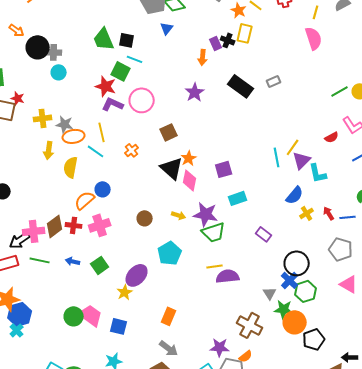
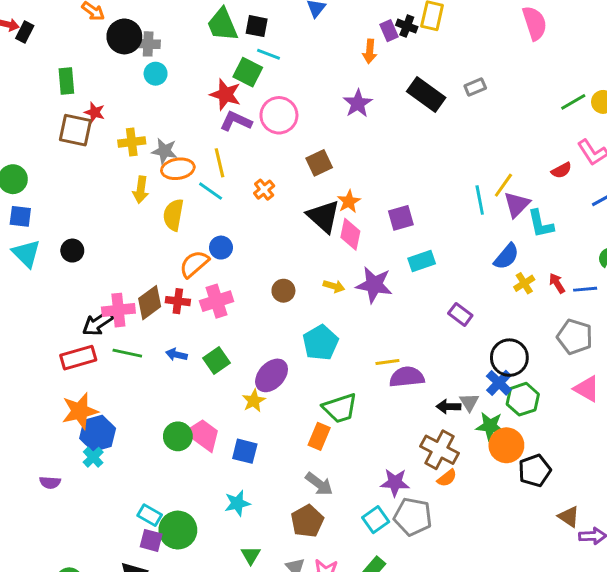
green trapezoid: (214, 232) -> (340, 408), moved
orange semicircle: (246, 356) -> (447, 478), moved
black arrow: (350, 357) -> (448, 407), moved

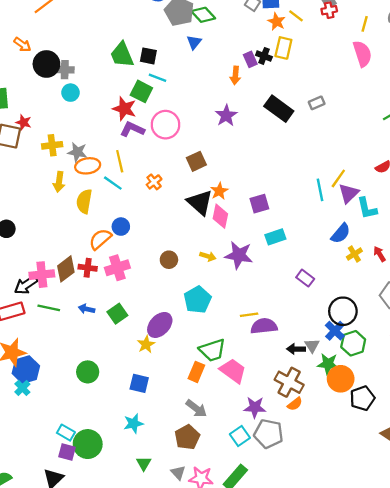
pink trapezoid: (203, 435) -> (233, 371), moved

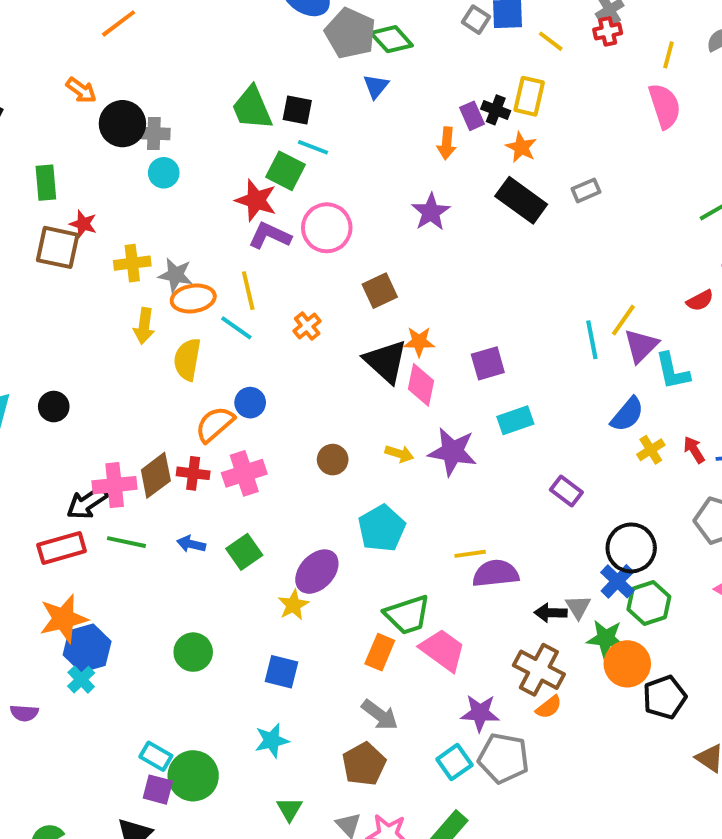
orange star: (277, 22) -> (521, 147), moved
orange star: (219, 191) -> (419, 342), turned 30

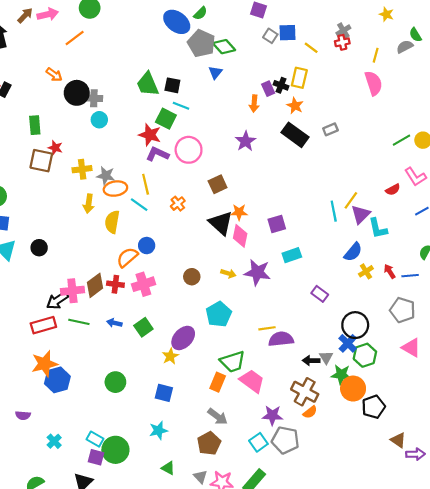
cyan cross: (81, 680) -> (54, 441), moved
green triangle: (289, 809) -> (168, 468), turned -32

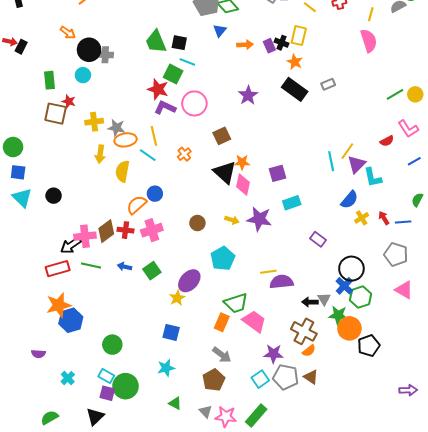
orange arrow: (254, 104) -> (245, 45), moved, turned -98
cyan circle: (99, 120) -> (83, 75), moved
green circle: (115, 382) -> (112, 345), moved
brown triangle: (398, 440) -> (311, 377), moved

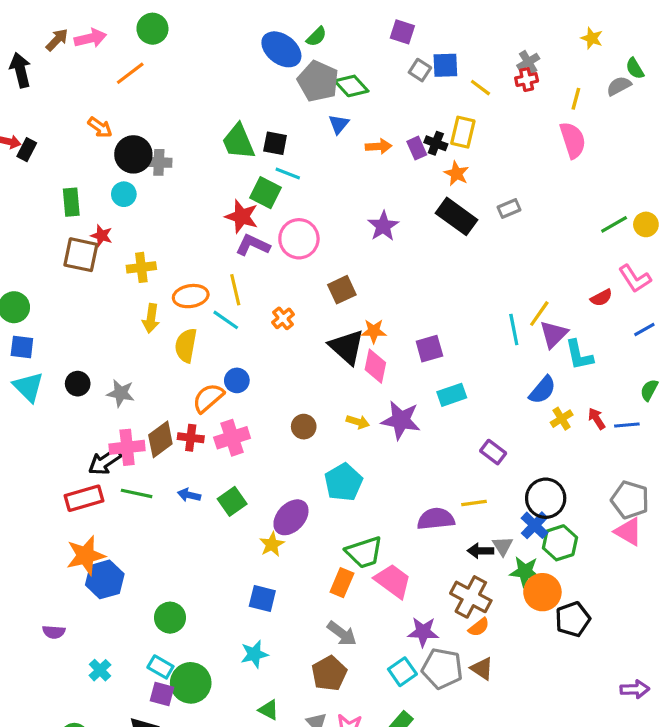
gray star: (116, 128) -> (121, 393), moved
gray pentagon: (396, 254) -> (630, 500), moved
yellow line: (268, 272) -> (474, 503), moved

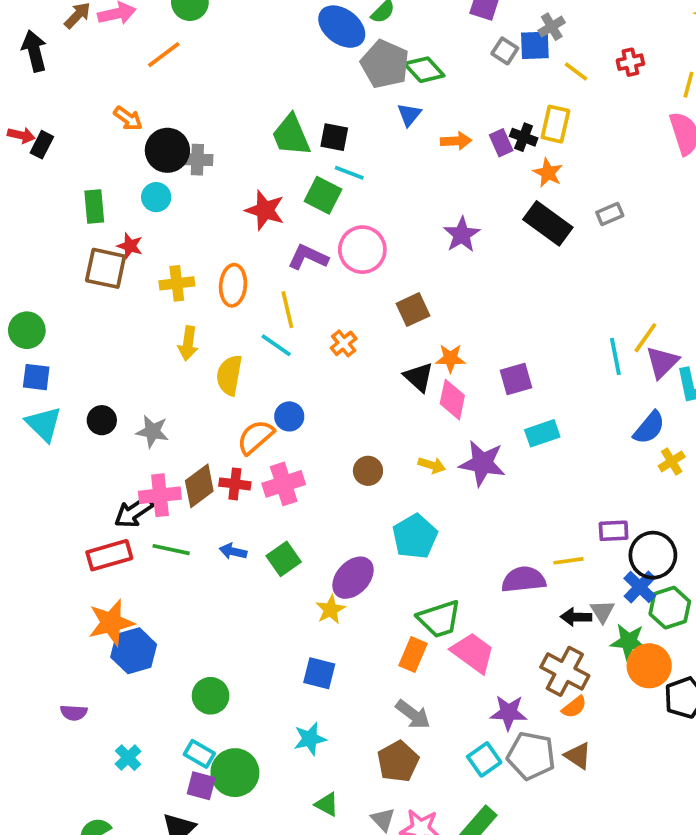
gray cross: (528, 62) -> (552, 27), moved
red star: (242, 216) -> (265, 210), moved
orange ellipse: (191, 296) -> (233, 285), moved, turned -76
black triangle: (347, 347) -> (419, 377), size x0.7
purple rectangle: (493, 452) -> (614, 531), moved, turned -40

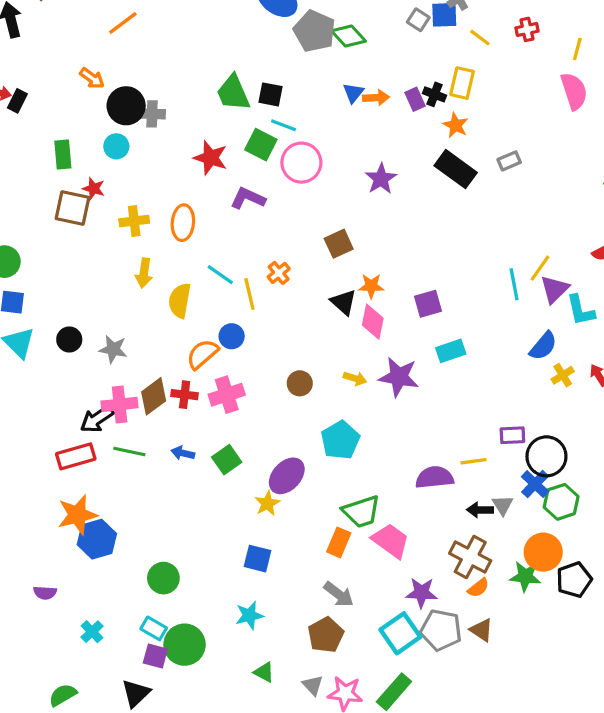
blue triangle: (409, 115) -> (353, 93), moved
pink circle: (362, 250) -> (301, 163), moved
yellow line: (287, 310) -> (249, 294), moved
green star: (629, 641) -> (525, 576), moved
cyan square: (484, 759) -> (400, 633), size x1.4

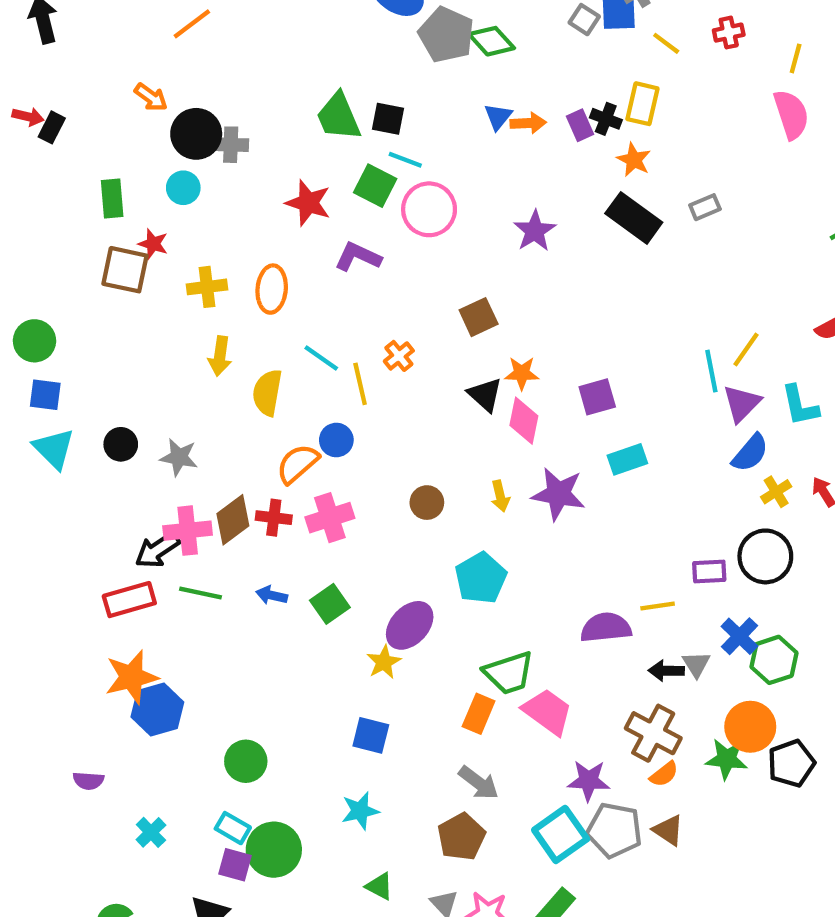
purple triangle: (555, 289) -> (742, 403), moved
yellow arrow: (355, 378) -> (500, 496), turned 60
black circle: (546, 456) -> (765, 556), moved

